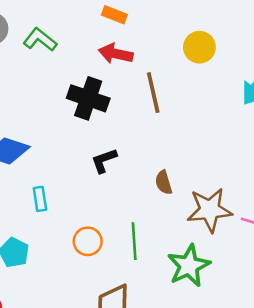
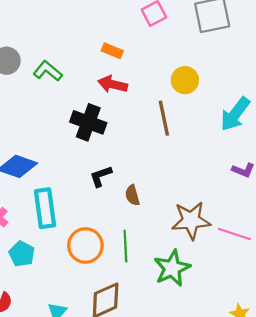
brown line: (153, 93) -> (164, 118), moved
brown semicircle: (164, 182) -> (132, 195), moved
cyan rectangle: (40, 199) -> (45, 208), size x1.8
orange circle: (88, 241) -> (85, 245), size x1.4

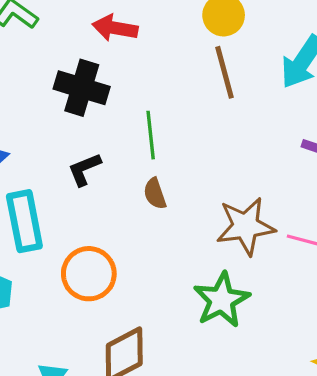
brown line: (164, 118) -> (225, 72), moved
black L-shape: (101, 176) -> (84, 169), moved
green line: (125, 246) -> (151, 135), moved

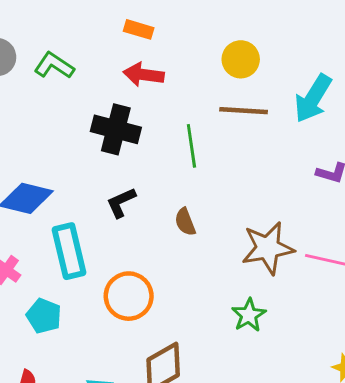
brown line: (225, 72) -> (244, 111), turned -69
green line: (151, 135) -> (191, 146), moved
green star: (222, 300) -> (249, 315), size x0.7

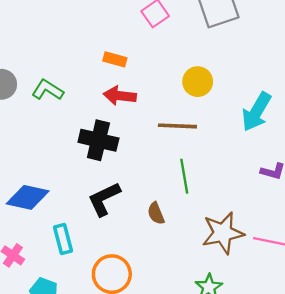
brown line: (244, 111) -> (177, 126), moved
green line: (191, 146) -> (184, 176), moved
black L-shape: (121, 203) -> (104, 199), size x1.4
cyan rectangle: (69, 251) -> (63, 239), size x0.7

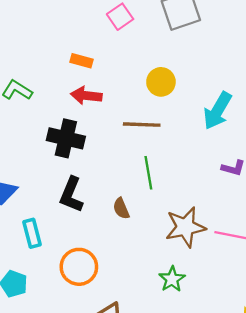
black L-shape: (104, 199) -> (71, 195), turned -42

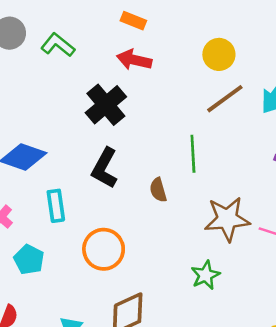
brown line: (142, 125) -> (225, 99), moved, turned -45
black cross: (66, 138) -> (106, 105), turned 30

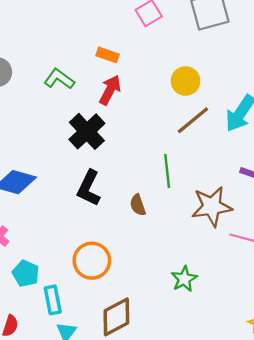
green L-shape: (58, 45) -> (59, 79), moved
red arrow: (134, 60) -> (110, 90), turned 108
cyan rectangle: (56, 206) -> (53, 300), moved
brown star: (227, 219) -> (212, 206), moved

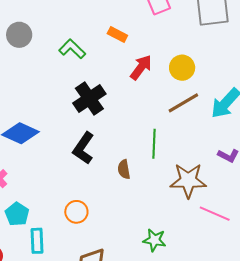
red arrow: (110, 90) -> (141, 67), moved
orange circle: (92, 261) -> (76, 212), size x0.7
green star: (184, 279) -> (154, 240), turned 30

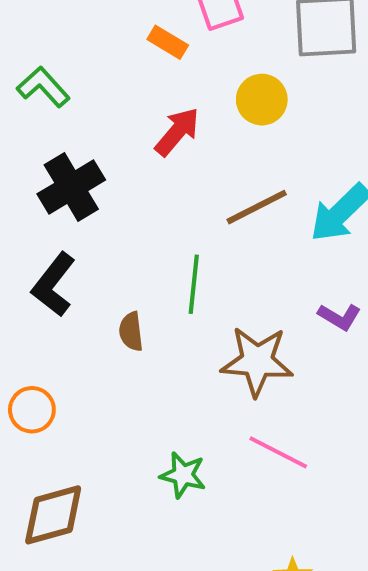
orange rectangle: (117, 34) -> (168, 42), moved
yellow circle: (182, 68) -> (262, 100), moved
pink line: (215, 214) -> (278, 452), moved

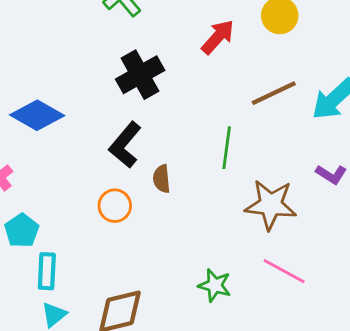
brown semicircle: (131, 332) -> (162, 179), moved
orange circle: (32, 410) -> (115, 206), moved

